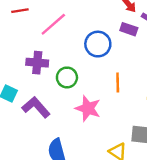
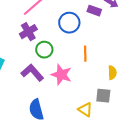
purple cross: (37, 63) -> (28, 32), moved, turned -36
purple L-shape: (36, 107) -> (32, 73), moved

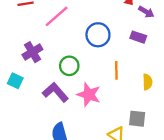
purple rectangle: (94, 11) -> (138, 37), moved
purple cross: (28, 32) -> (32, 52), moved
yellow semicircle: (112, 73) -> (147, 82), moved

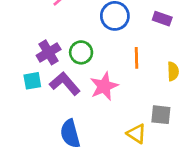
purple cross: (32, 52) -> (49, 52), moved
cyan square: (15, 81) -> (32, 81), moved, turned -35
pink star: (89, 95) -> (104, 86), turned 30

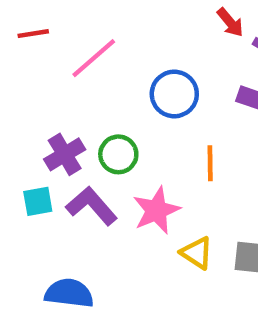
blue semicircle: (70, 134) -> (69, 293), moved, turned 112
yellow triangle: (136, 134) -> (197, 253), moved

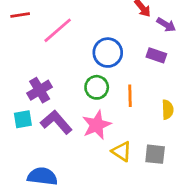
green circle: (118, 154) -> (97, 87), moved

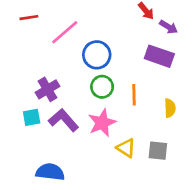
blue circle: (108, 53) -> (97, 55), moved
purple rectangle: (156, 55) -> (159, 56), size x1.5

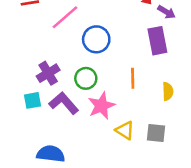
purple rectangle: (159, 56) -> (157, 41), turned 60
green circle: (102, 87) -> (86, 78), moved

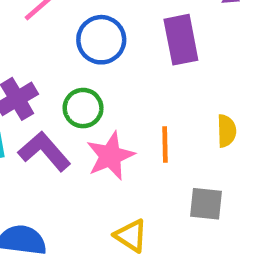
purple rectangle: (157, 41) -> (181, 40), moved
orange line: (133, 78) -> (165, 144), moved
yellow triangle: (125, 130) -> (131, 236), moved

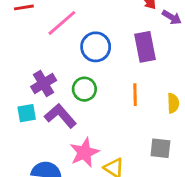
orange line: (165, 144) -> (135, 95), moved
pink star: (110, 156) -> (84, 152), moved

